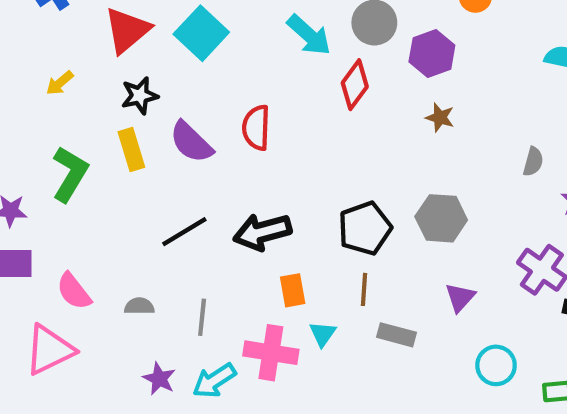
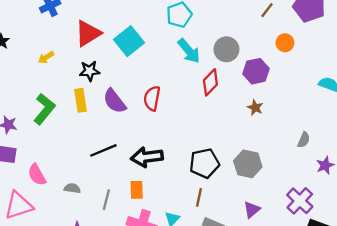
orange rectangle: (293, 290) -> (137, 190), moved

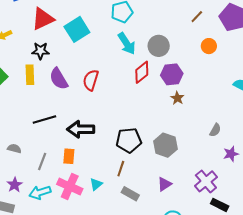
purple hexagon: (256, 71) -> (172, 74), moved

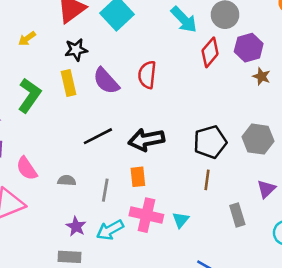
cyan triangle: (96, 184) -> (181, 220), moved
gray rectangle: (130, 194) -> (237, 215), moved, turned 54

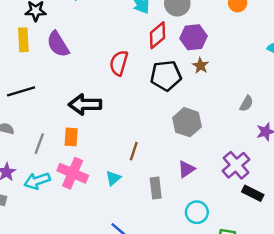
red semicircle: (147, 75) -> (119, 63), moved
black line: (98, 136) -> (21, 91), moved
black pentagon: (210, 142) -> (166, 76), moved
cyan triangle: (181, 220) -> (113, 178), moved

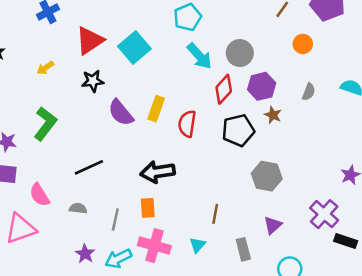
yellow rectangle: (23, 40) -> (156, 109), moved, turned 30
gray semicircle: (246, 104) -> (309, 92), moved

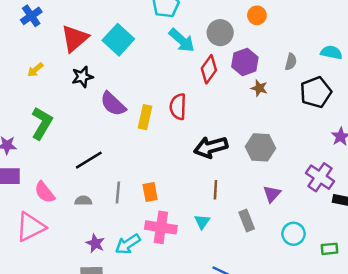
orange circle: (303, 44) -> (257, 15), moved
yellow rectangle: (156, 109) -> (145, 117), moved
black pentagon: (238, 130) -> (316, 92), moved
black arrow: (158, 172) -> (211, 147), moved
gray line: (115, 219) -> (118, 192), moved

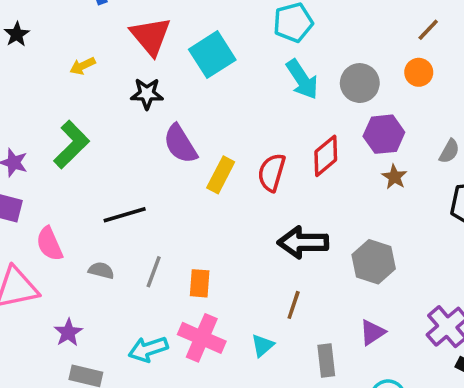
red triangle: (75, 38) -> (151, 36), turned -44
red diamond: (209, 69) -> (326, 156), moved
purple star: (95, 243) -> (68, 332), moved

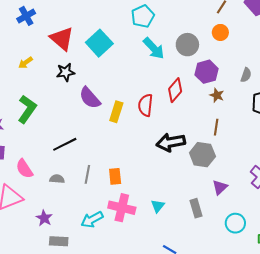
gray hexagon: (374, 262) -> (202, 155), moved
brown line: (294, 305) -> (216, 127), moved

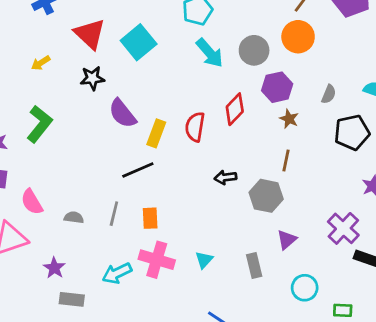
orange circle: (220, 32) -> (298, 37), size x1.5
black arrow: (171, 142) -> (225, 177), size x0.6
black line: (65, 144) -> (138, 170), moved

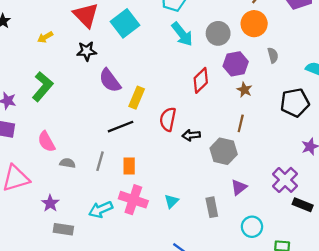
gray semicircle: (329, 94) -> (273, 55), moved, turned -40
red semicircle: (195, 127) -> (168, 119), moved
pink semicircle: (32, 202) -> (46, 142), moved

